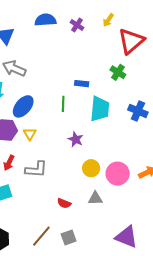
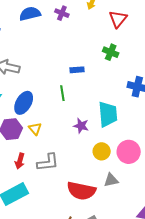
red triangle: (131, 41) -> (118, 19), size x0.7
cyan trapezoid: (100, 109) -> (108, 114), moved
red semicircle: (64, 203) -> (81, 191), size x2.0

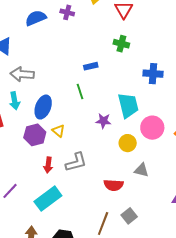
pink circle: (129, 152) -> (152, 128), moved
gray triangle: (111, 180) -> (141, 170), turned 35
red semicircle: (81, 191) -> (114, 185), size x0.7

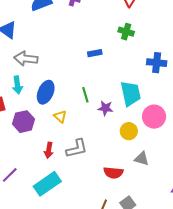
green line: (80, 91) -> (85, 95), moved
purple hexagon: (35, 135) -> (23, 122), moved

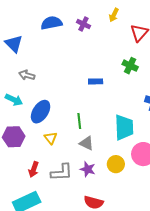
gray arrow: (26, 59) -> (27, 75), size x0.7
cyan arrow: (17, 85) -> (14, 100), turned -66
purple star: (105, 108) -> (88, 169), moved
gray triangle: (142, 159) -> (87, 143), moved

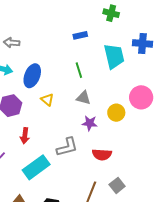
green line: (79, 121) -> (79, 70), moved
cyan trapezoid: (124, 127) -> (114, 56), moved
red arrow: (34, 169) -> (25, 136), moved
gray L-shape: (62, 172) -> (67, 147), moved

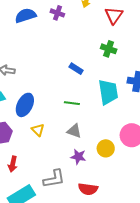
blue rectangle: (80, 35) -> (76, 69), turned 40
green line: (79, 70) -> (72, 103), turned -70

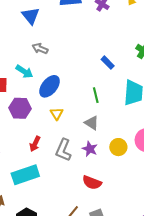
green line: (72, 103) -> (96, 95), turned 56
red arrow: (13, 164) -> (35, 144), moved
gray L-shape: (54, 179) -> (63, 150), moved, turned 110

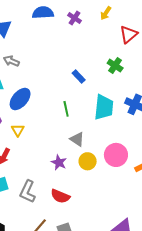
yellow triangle: (57, 114) -> (18, 130), moved
gray triangle: (92, 123) -> (77, 139), moved
gray L-shape: (63, 150) -> (28, 192), moved

